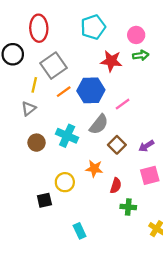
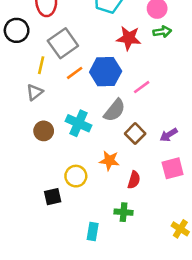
green cross: (128, 207) -> (124, 212), moved
cyan rectangle: (80, 231) -> (93, 231), turned 35

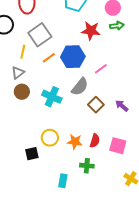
brown circle: (44, 131) -> (22, 92), moved
purple arrow: (169, 135) -> (122, 106), turned 72
orange star: (109, 161) -> (75, 142), moved
pink square: (173, 168) -> (118, 146), moved, turned 30

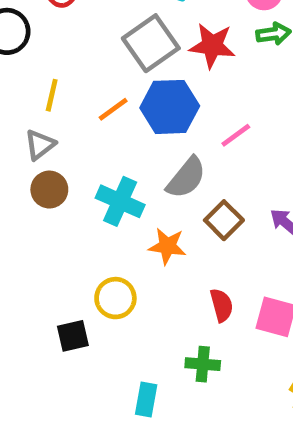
gray square: (40, 35) -> (151, 43), moved
red semicircle: (95, 141) -> (222, 305), turned -32
orange star: (75, 142) -> (167, 246), moved

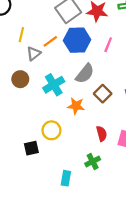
pink line: (236, 135) -> (108, 45), moved, turned -32
gray triangle: (40, 145) -> (34, 54), moved
cyan cross: (120, 201) -> (54, 85), turned 35
green cross: (203, 364) -> (93, 162), turned -32

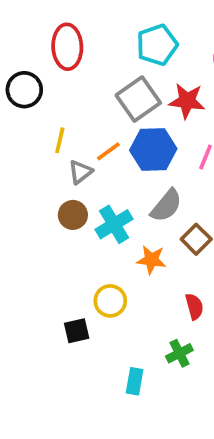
brown circle: (20, 79) -> (73, 215), moved

